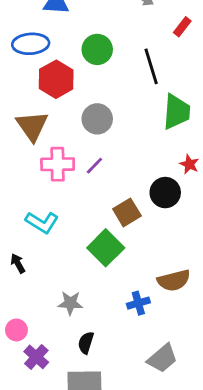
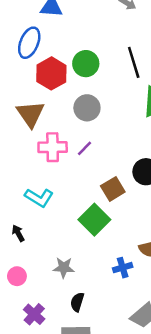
blue ellipse: (31, 44) -> (29, 43), turned -64
green circle: (97, 49) -> (86, 64), moved
pink circle: (16, 330) -> (17, 276), moved

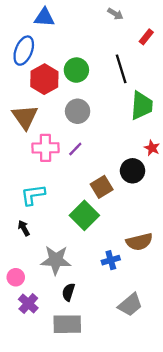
cyan L-shape: (39, 198) -> (33, 195), turned 140
black arrow: (18, 233) -> (24, 228), moved
gray star: (64, 268) -> (56, 260), size x1.5
pink circle: (17, 276) -> (16, 277), moved

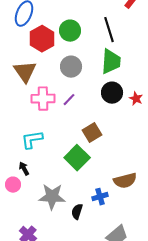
green trapezoid: (142, 106) -> (111, 62), moved
black circle: (133, 171) -> (112, 93), moved
pink circle: (16, 277) -> (13, 185), moved
black semicircle: (68, 292) -> (77, 212), moved

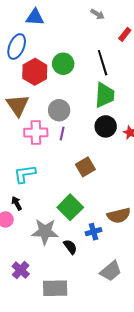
gray circle: (71, 67) -> (59, 110), moved
purple line: (69, 100) -> (62, 134), turned -32
green square: (77, 158) -> (70, 207), moved
black semicircle: (77, 212) -> (70, 247), turned 126

